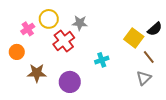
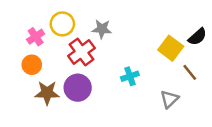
orange circle: (17, 52) -> (32, 65), moved
gray triangle: (144, 78) -> (169, 99), moved
purple circle: (70, 82) -> (78, 88), moved

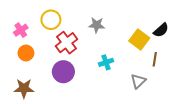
gray star: (102, 29) -> (97, 25), moved
pink cross: (36, 37) -> (21, 30), moved
brown line: (190, 72) -> (155, 59), turned 48
brown star: (47, 93) -> (24, 88), moved

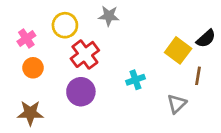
gray star: (97, 25) -> (109, 16), moved

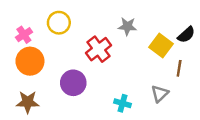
gray star: (109, 16) -> (127, 26), moved
red cross: (85, 54) -> (98, 49), moved
orange circle: (33, 68) -> (30, 61), size x1.5
cyan cross: (135, 80) -> (123, 103), moved, turned 35

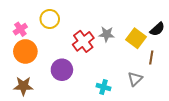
gray star: (127, 26) -> (107, 34), moved

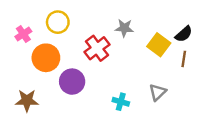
gray star: (107, 34) -> (124, 28), moved
orange circle: (25, 51) -> (46, 58), moved
brown line: (151, 58) -> (184, 59), moved

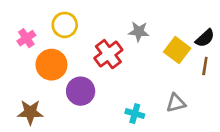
gray triangle: (158, 92) -> (176, 103), turned 30

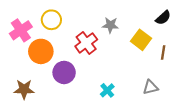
pink cross: (26, 38) -> (21, 30), size x1.5
black semicircle: (205, 38) -> (163, 18), moved
gray triangle: (176, 103) -> (150, 87), moved
cyan cross: (135, 114) -> (107, 90), turned 32

